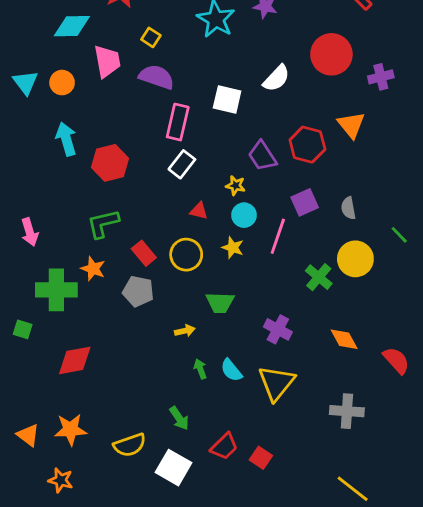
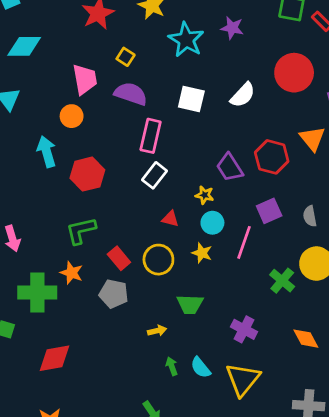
cyan diamond: (72, 26) -> (24, 46), moved
orange circle: (62, 83) -> (72, 116), moved
white square: (227, 99) -> (191, 99), moved

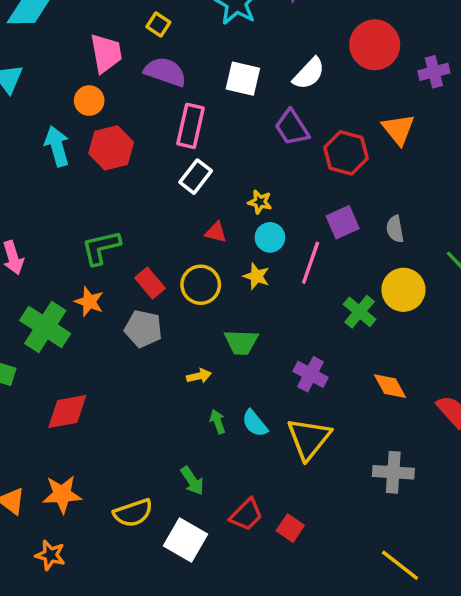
purple trapezoid: (230, 167) -> (292, 128), moved
red hexagon: (87, 174) -> (111, 148), moved
green cross: (37, 292) -> (45, 327), turned 33

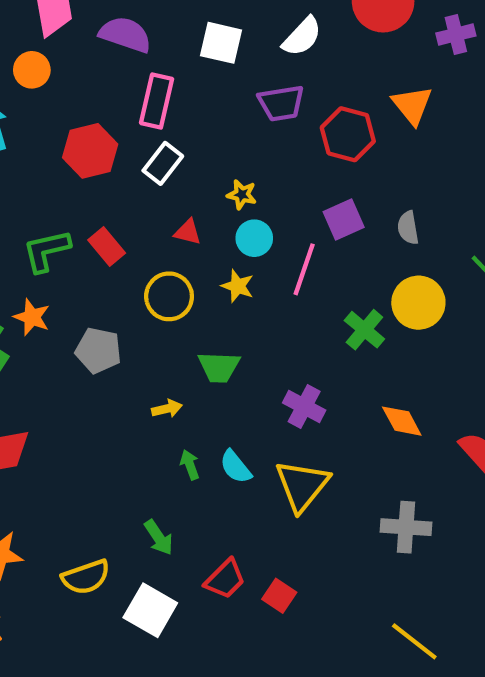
purple trapezoid: (292, 128) -> (281, 103), turned -66
red hexagon: (111, 148) -> (90, 151), moved
red rectangle: (150, 283) -> (107, 247), moved

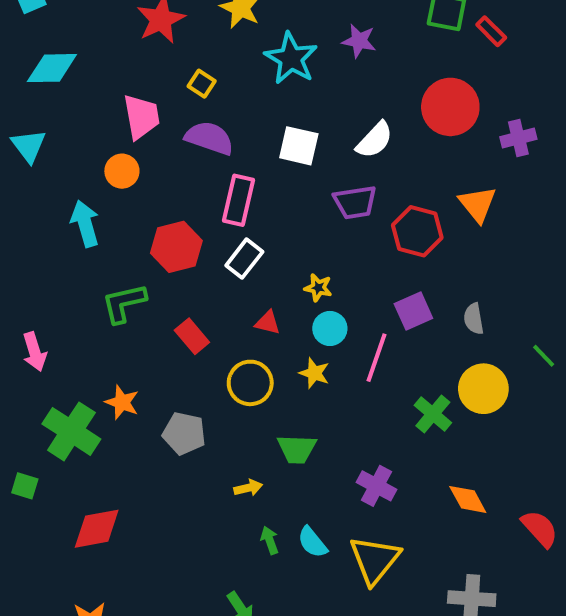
green L-shape: (46, 251) -> (124, 303), moved

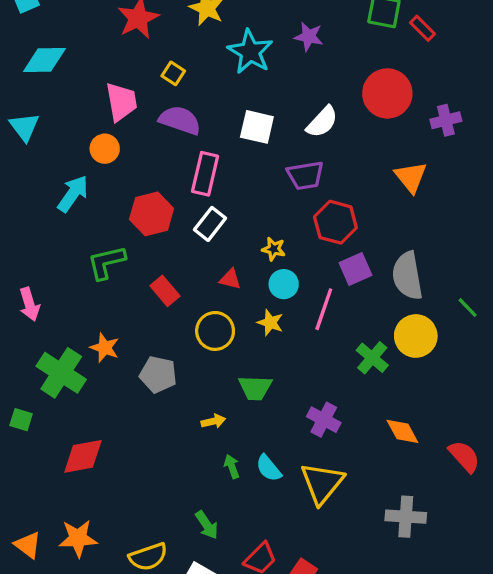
cyan arrow: (85, 224) -> (73, 194), turned 51
red hexagon: (417, 231) -> (335, 222), moved
gray semicircle: (474, 319) -> (407, 276), size x1.8

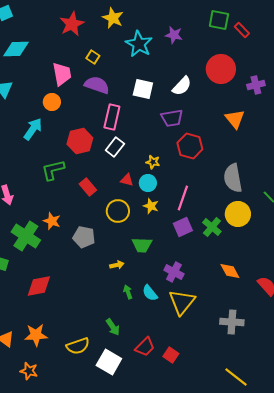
purple square: (356, 269) -> (183, 227), moved
cyan circle: (284, 284) -> (148, 183), moved
purple cross: (324, 420) -> (174, 272), moved

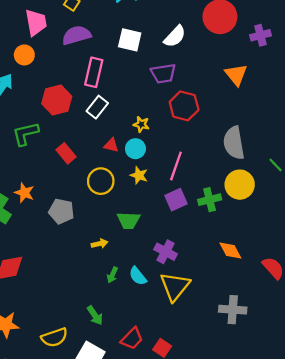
purple semicircle: (97, 85) -> (76, 35), turned -35
green cross: (212, 227) -> (210, 200), turned 36
green arrow: (128, 292) -> (112, 275), turned -136

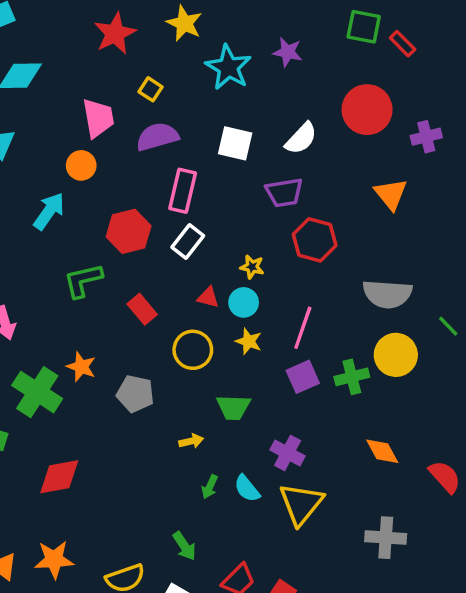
gray semicircle: (234, 143) -> (387, 294), turned -76

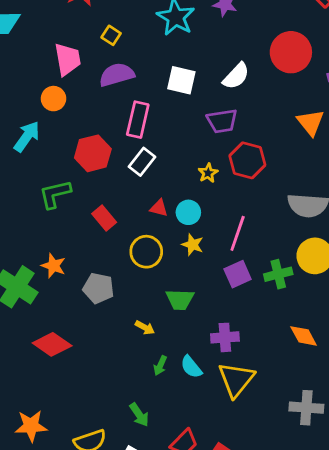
yellow star: (252, 267) -> (208, 173), moved, turned 30
yellow arrow: (191, 441) -> (145, 328), turned 42
purple cross: (288, 453) -> (225, 337), turned -32
red diamond: (59, 477) -> (52, 344), moved, turned 45

